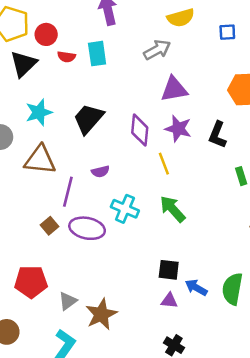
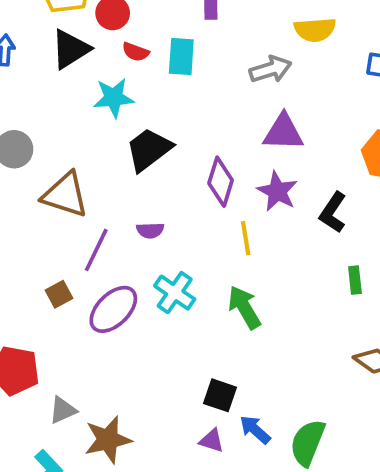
cyan star: (39, 112) -> (114, 98), moved
purple ellipse: (87, 228) -> (113, 309), turned -68

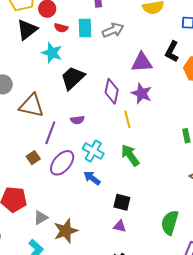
gray arrow: (270, 69) -> (113, 30), moved
cyan star: (114, 98) -> (52, 53), turned 30
black L-shape: (333, 212) -> (172, 52), moved
blue arrow: (255, 430) -> (92, 178), moved

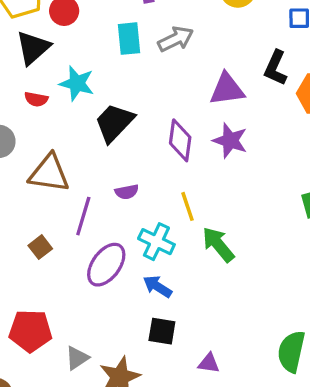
red semicircle: (61, 28) -> (36, 99), moved
yellow line: (127, 119) -> (188, 206), moved
brown square: (33, 158) -> (40, 247), moved
black square: (122, 202) -> (162, 331), moved

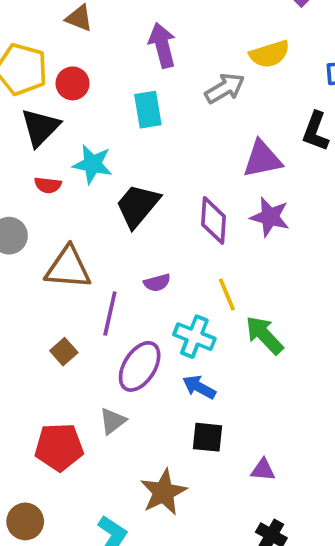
gray arrow: (176, 39) -> (225, 88), moved
gray triangle: (77, 358) -> (113, 421), moved

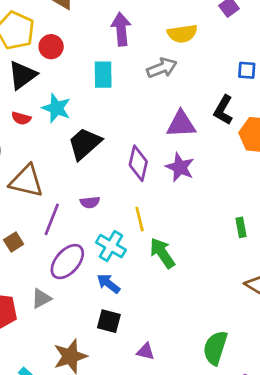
yellow semicircle: (270, 54) -> (182, 34), moved

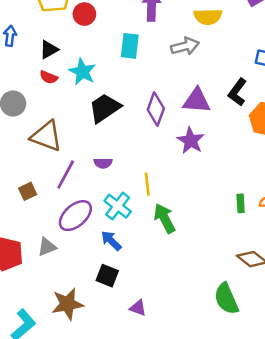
black triangle: (22, 75) -> (49, 50), moved, size x0.7
purple diamond: (138, 163) -> (156, 109), moved
green semicircle: (215, 348) -> (226, 299), moved, turned -48

